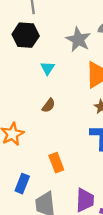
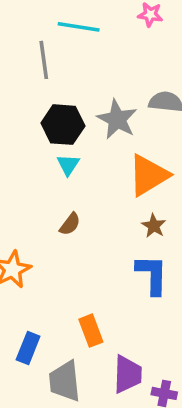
black hexagon: (26, 35) -> (63, 125), moved
orange rectangle: (56, 163) -> (91, 331), moved

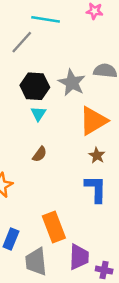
gray line: (44, 60) -> (22, 42), turned 50
orange rectangle: (91, 331) -> (54, 227), size x1.4

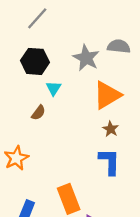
black hexagon: (35, 86) -> (35, 61), moved
brown semicircle: (40, 154) -> (38, 113), moved

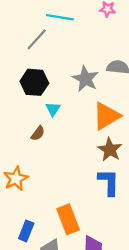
brown star: (111, 129) -> (110, 150), size x1.5

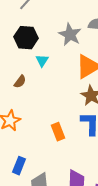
brown semicircle: (38, 133) -> (20, 82), moved
orange rectangle: (68, 219) -> (58, 132), moved, size x0.7

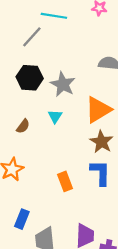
gray star: (70, 35) -> (63, 84), moved
cyan triangle: (42, 61) -> (55, 116), moved

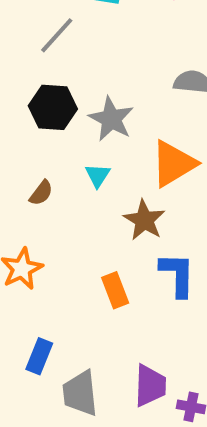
brown star: (101, 142) -> (144, 220), moved

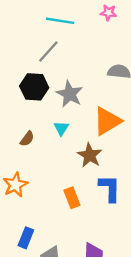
gray line: (57, 35) -> (48, 52), moved

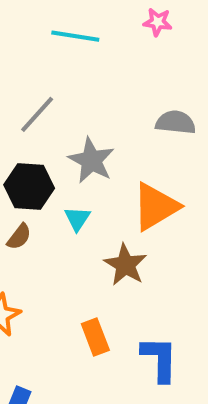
gray line: (48, 52) -> (37, 114), moved
black hexagon: (34, 87) -> (29, 187), moved
blue L-shape: (110, 188) -> (160, 359), moved

